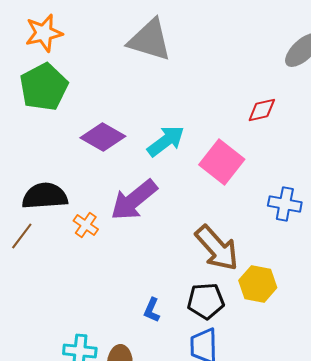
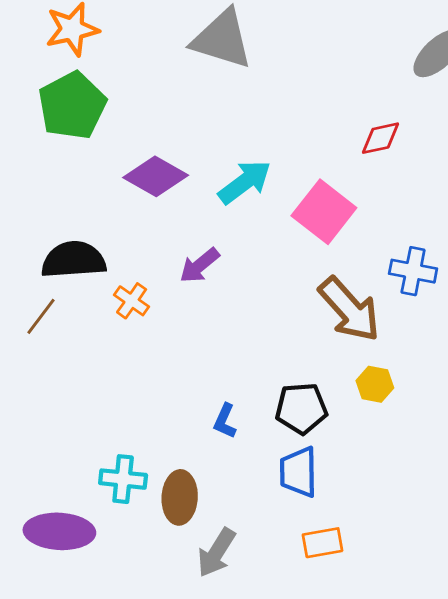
purple arrow: (134, 200) -> (199, 265), size x0.6
brown arrow: (217, 248) -> (349, 309), moved
yellow hexagon: (258, 284) -> (375, 384), size x0.7

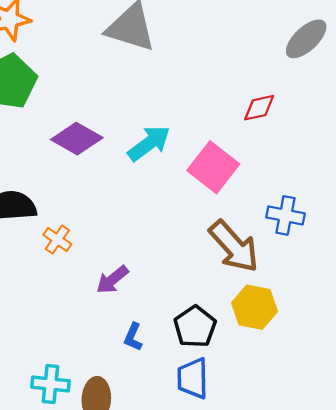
purple arrow: (199, 265) -> (112, 280), moved
yellow hexagon: (375, 384) -> (255, 307), size x1.5
black pentagon: (301, 408) -> (195, 327), turned -30

